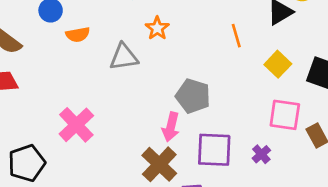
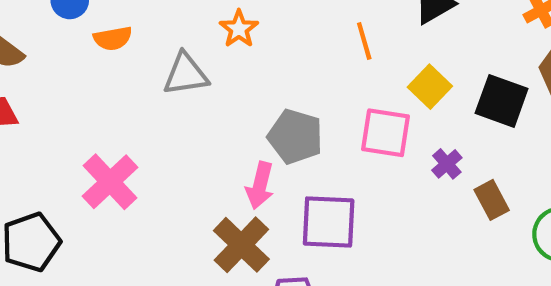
pink square: (285, 115) -> (386, 133), moved
purple cross: (261, 154) -> (447, 164), moved

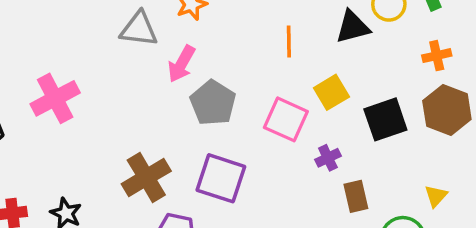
black square: (502, 101) -> (385, 119), turned 36
pink arrow: (260, 186) -> (182, 64), moved

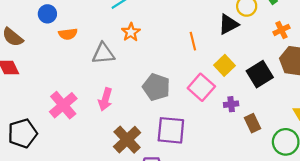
pink arrow: (182, 64) -> (105, 99), moved
pink square: (286, 119) -> (201, 87), turned 30
purple cross: (328, 158) -> (231, 104), turned 32

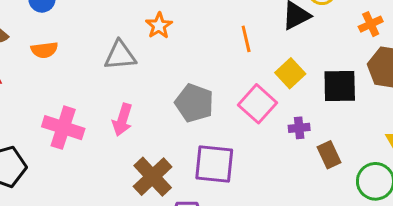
orange semicircle: (68, 34) -> (44, 50), moved
black square: (260, 74) -> (340, 86), turned 30
pink cross: (63, 105) -> (63, 128), turned -32

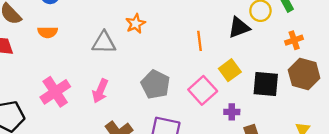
pink cross: (63, 128) -> (55, 92), turned 32

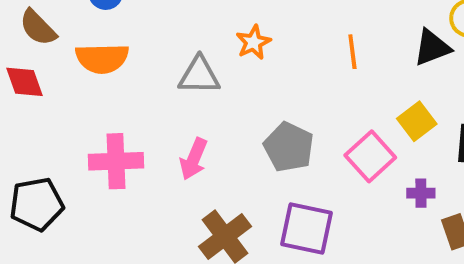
orange semicircle: (48, 32) -> (102, 58), size x1.5
orange line: (200, 41) -> (352, 52), moved
pink cross: (55, 92) -> (116, 161), turned 32

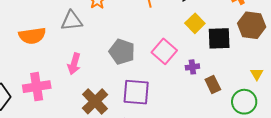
orange semicircle: (102, 58) -> (32, 36), moved
yellow square: (417, 121) -> (195, 23), moved
pink cross: (116, 161) -> (37, 87), moved

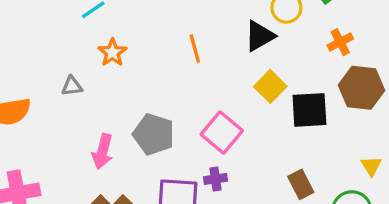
gray triangle: (72, 21) -> (72, 86), size x0.6
pink arrow: (74, 64) -> (103, 152), moved
purple cross: (192, 67) -> (215, 179), moved

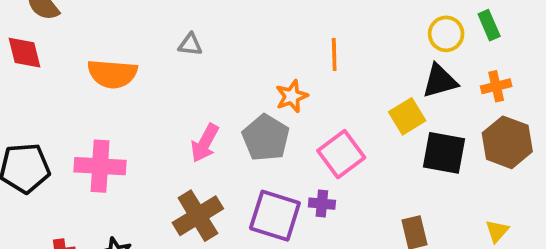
black triangle: (260, 36) -> (440, 81), moved
orange star: (112, 53) -> (292, 96), moved
gray triangle: (72, 86) -> (190, 45), moved

